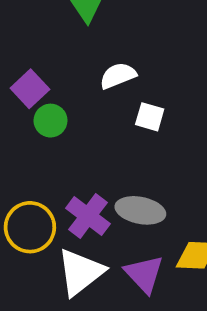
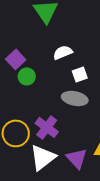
white square: (150, 117) -> (80, 74), turned -35
gray ellipse: (140, 210) -> (75, 98), moved

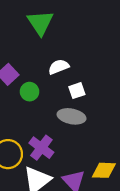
green circle: (27, 76) -> (30, 92), moved

